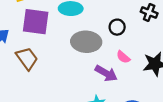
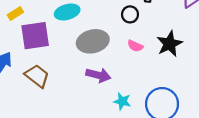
black circle: (117, 27) -> (130, 14), moved
purple arrow: (106, 73) -> (98, 75), moved

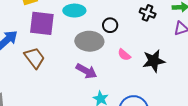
black circle: (130, 14) -> (110, 25), moved

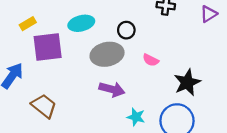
brown trapezoid: (34, 58) -> (44, 106), moved
black star: (154, 61) -> (187, 82), moved

